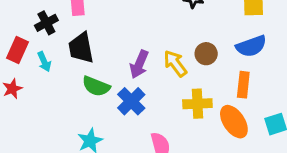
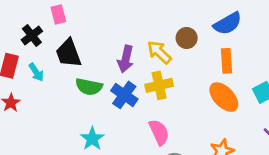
yellow cross: (197, 104) -> (159, 85), moved

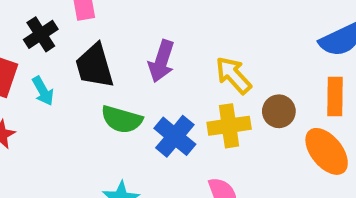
brown circle: (187, 38) -> (279, 111), moved
purple arrow: (126, 59) -> (161, 61), moved

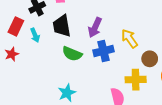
yellow cross: (229, 126) -> (136, 80), moved
blue cross: (175, 136) -> (103, 51), moved, turned 30

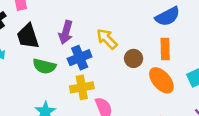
yellow cross: (136, 80) -> (82, 87), moved

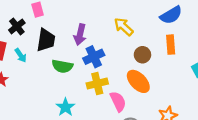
black trapezoid: (28, 36) -> (46, 40), turned -150
yellow arrow: (107, 39) -> (124, 27), moved
orange ellipse: (161, 80) -> (138, 81), moved

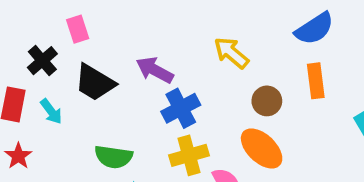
purple arrow: (80, 35) -> (155, 70), turned 108
black trapezoid: (46, 40) -> (95, 82), turned 115
green semicircle: (62, 66) -> (114, 157), moved

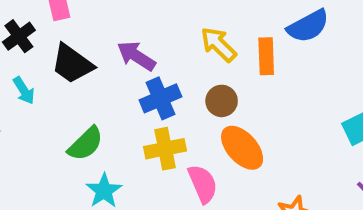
orange rectangle: (316, 81) -> (266, 56), moved
brown circle: (267, 101) -> (222, 101), moved
green semicircle: (114, 157) -> (86, 144), turned -57

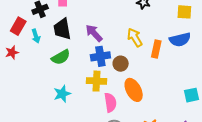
black trapezoid: (72, 64) -> (62, 29), turned 30
brown circle: (222, 101) -> (121, 64), moved
green semicircle: (86, 144) -> (61, 57), moved

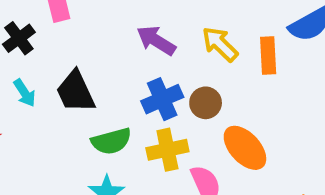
black trapezoid: (62, 29) -> (76, 92), moved
purple arrow: (94, 33) -> (156, 40), moved
green semicircle: (61, 57) -> (111, 141), moved, turned 30

